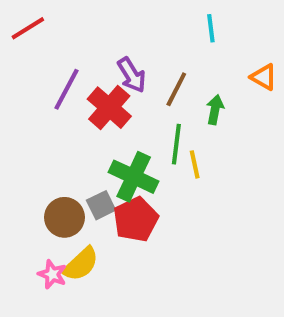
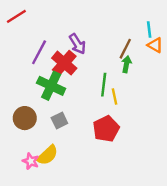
cyan line: (211, 28) -> (149, 30), moved
brown line: (176, 89) -> (125, 49), moved
green cross: (134, 177) -> (51, 86), moved
brown circle: (64, 217) -> (25, 118), moved
red pentagon: (136, 219) -> (106, 129), moved

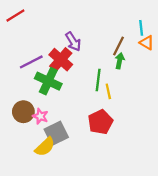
purple line: (39, 52) -> (31, 62), moved, turned 35
gray square: (59, 120) -> (56, 133), moved, size x1.5
pink star: (31, 161) -> (40, 116), moved

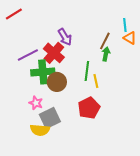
green cross: (48, 81) -> (43, 72), turned -30
brown circle: (23, 112) -> (57, 82), moved
yellow semicircle: (45, 147) -> (40, 130), turned 48

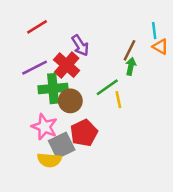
red line: (14, 14) -> (37, 27), moved
green line: (87, 71) -> (107, 87), turned 48
pink star: (36, 103) -> (44, 127), size x1.5
red pentagon: (89, 108) -> (84, 133), moved

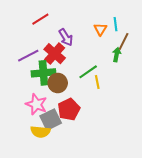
red line: (37, 27) -> (40, 19), moved
cyan line: (154, 31) -> (116, 24), moved
orange triangle: (160, 47) -> (100, 29), moved, turned 32
brown line: (130, 50) -> (124, 41), moved
green arrow: (131, 66) -> (117, 55), moved

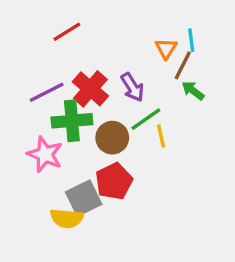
purple arrow: (66, 37) -> (132, 87), moved
brown line: (124, 41) -> (183, 65), moved
green arrow: (117, 55) -> (193, 91), turned -64
brown circle: (58, 83) -> (112, 138), moved
pink star: (36, 104) -> (45, 154), moved

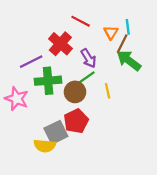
red line: (67, 32) -> (81, 21), moved, turned 60
red cross: (90, 89) -> (60, 44), moved
green arrow: (193, 91) -> (129, 61), size x1.6
green line: (146, 119) -> (85, 78), moved
pink star: (45, 154) -> (17, 99), moved

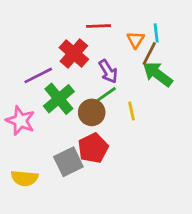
red line: (81, 21) -> (99, 26), turned -30
green cross: (48, 81) -> (59, 99), turned -35
yellow semicircle: (45, 146) -> (25, 178), moved

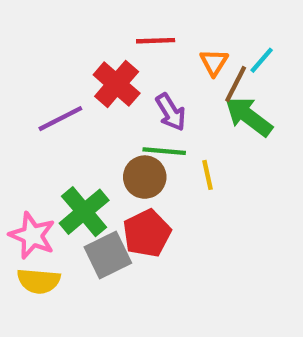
cyan line: (156, 33) -> (262, 60), moved, turned 48
green line: (104, 96) -> (164, 151), turned 40
green cross: (59, 99) -> (84, 212), moved
pink star: (20, 121) -> (32, 235), moved

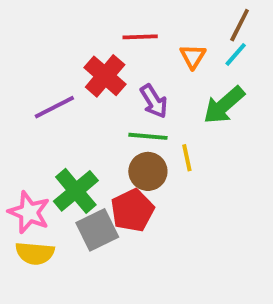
brown line: (236, 84) -> (240, 25), moved
green arrow: (249, 116) -> (224, 105), turned -78
brown circle: (145, 177) -> (148, 171), moved

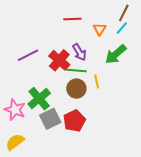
red cross: (105, 76) -> (59, 60), moved
red pentagon: (132, 210) -> (74, 121), moved
yellow semicircle: (35, 253) -> (15, 142), moved, turned 138

